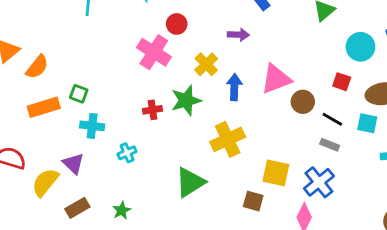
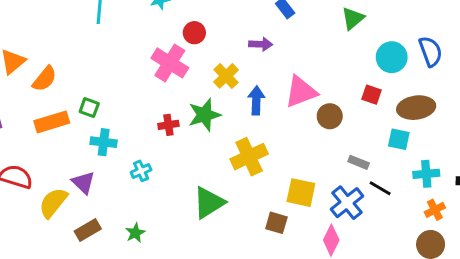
black line: (332, 119) -> (380, 188), moved

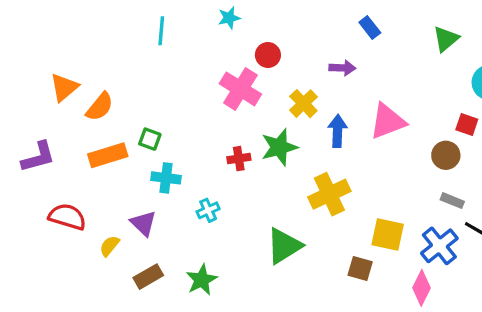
brown circle: (330, 116) -> (446, 155), moved
yellow semicircle: (53, 203) -> (109, 246), size x0.6
green star: (135, 233) -> (202, 280), size x1.4

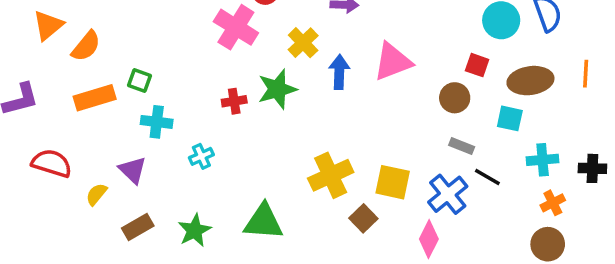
yellow cross: (329, 194) -> (331, 175), moved
green triangle: (284, 246) -> (263, 222), moved, turned 36
brown square: (360, 268) -> (363, 218), turned 30

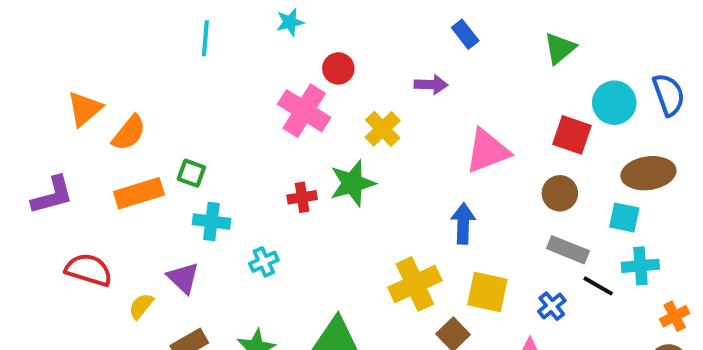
red square: (477, 65) -> (572, 135), moved, size x1.4
blue arrow: (339, 72) -> (463, 224), moved
gray rectangle: (462, 146) -> (568, 250), size x1.4
cyan cross: (543, 160) -> (640, 266), moved
blue cross: (448, 194) -> (552, 306), size x0.6

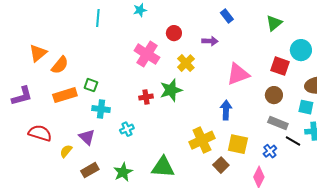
red circle: (338, 68) -> (174, 33), moved

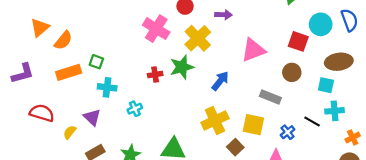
yellow cross: (186, 63) -> (198, 38), size x1.4
blue arrow: (226, 110) -> (220, 81), moved, turned 36
gray rectangle: (278, 123) -> (270, 97), moved

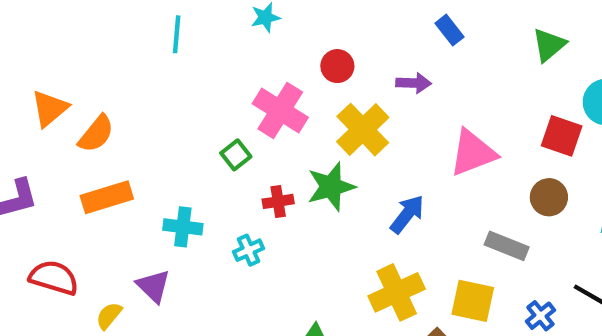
green square: (96, 62) -> (236, 155), moved, turned 32
cyan cross: (135, 109) -> (249, 250), moved

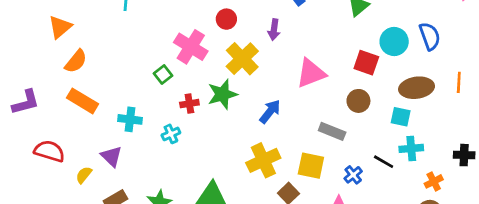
purple arrow: (414, 83) -> (274, 30), turned 96
orange triangle: (50, 108) -> (60, 27), moved
orange rectangle: (107, 197) -> (82, 101), turned 48

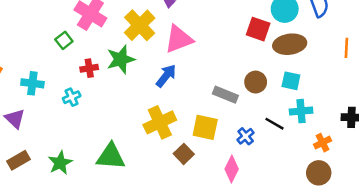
pink triangle: (311, 73) -> (179, 39), moved
brown ellipse: (417, 88) -> (290, 44), moved
brown circle: (358, 101) -> (256, 82), moved

